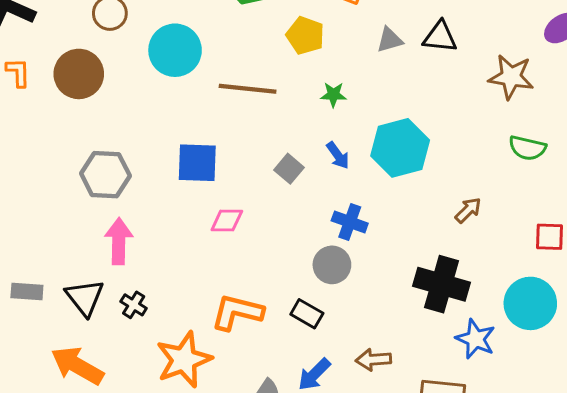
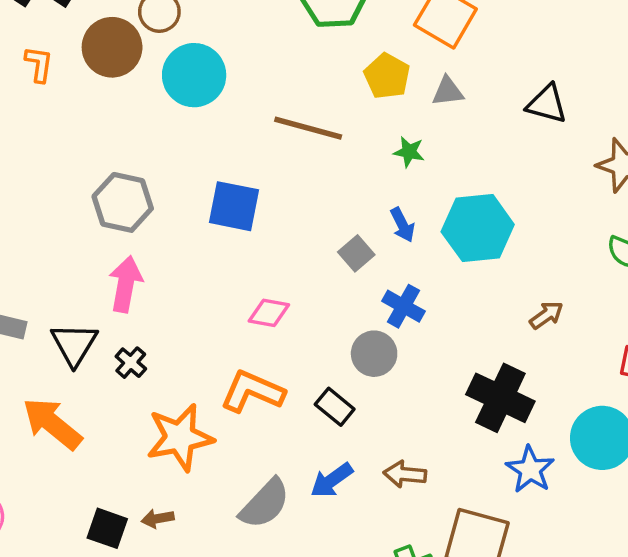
gray triangle: (390, 40) -> (448, 91), moved
cyan circle: (175, 50) -> (194, 75), moved
brown circle: (79, 74) -> (112, 47), moved
gray square: (289, 169) -> (356, 253), moved
pink diamond: (227, 220) -> (269, 313), moved

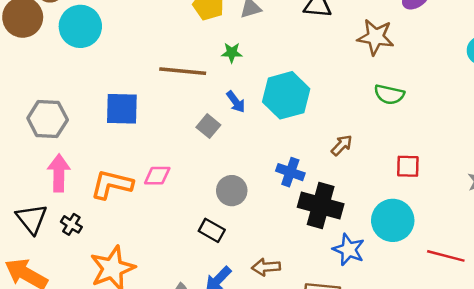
brown line: (308, 128) -> (183, 71), moved
blue cross: (404, 306) -> (290, 172), moved
orange L-shape: (252, 391) -> (112, 184), moved

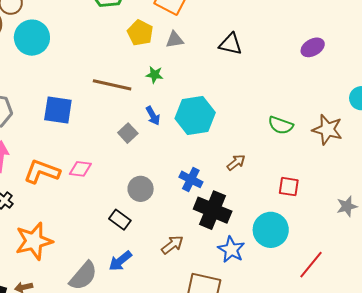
brown star: (376, 37) -> (327, 130), moved
red line: (446, 256) -> (311, 265), turned -72
brown arrow: (266, 267) -> (172, 245), moved, turned 140

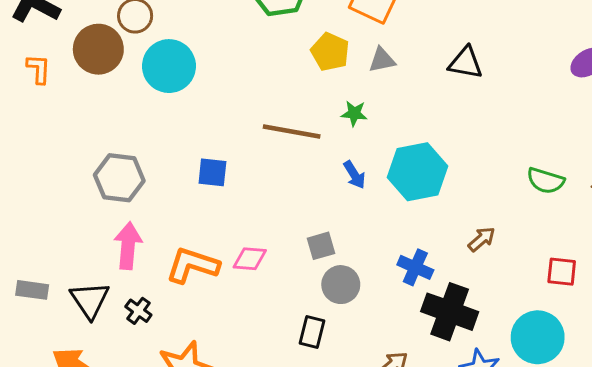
blue square: (58, 110) -> (212, 172), size x0.7
gray square: (128, 133) -> (321, 246), moved, turned 30
black rectangle: (120, 220) -> (312, 332), turned 70

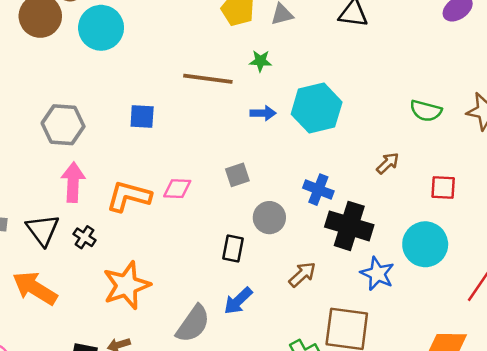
blue arrow: (354, 175) -> (263, 113), turned -55
brown arrow: (482, 239) -> (388, 163), moved
gray circle: (341, 285) -> (269, 218), moved

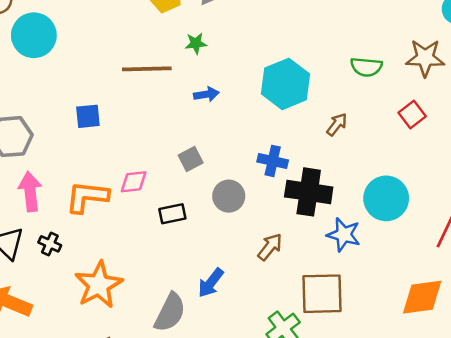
cyan hexagon: (317, 108) -> (285, 84), moved
red square: (443, 187) -> (412, 114), moved, turned -32
black rectangle: (233, 248) -> (172, 214), moved, turned 76

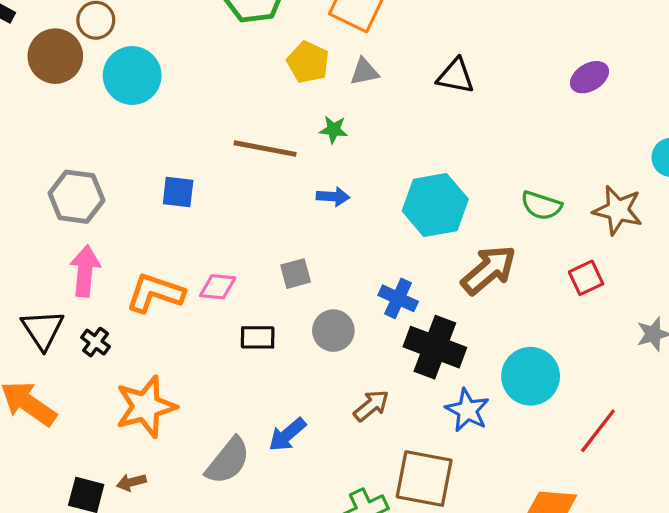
brown arrow: (337, 124) -> (489, 270), size x1.8

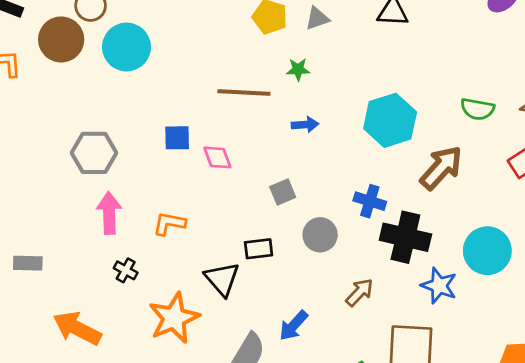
pink diamond: (218, 287) -> (217, 157), moved, turned 72
orange L-shape: (155, 293) -> (169, 223), size x0.7
black triangle: (43, 330) -> (222, 279), moved

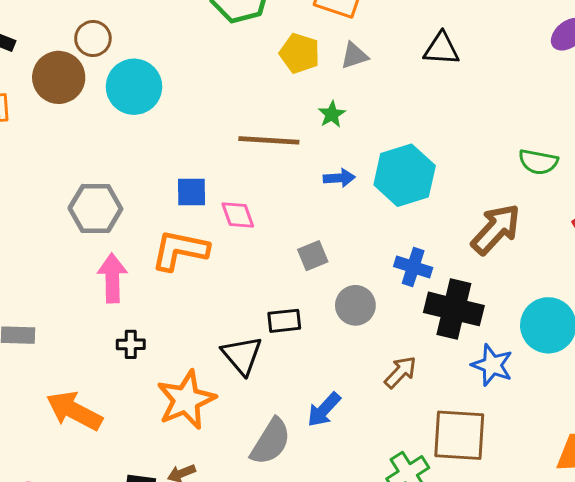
green star: (298, 69) -> (332, 114), turned -30
cyan hexagon: (390, 120) -> (405, 175), moved
orange L-shape: (169, 223) -> (180, 250), moved, size x1.5
black cross: (126, 270) -> (131, 344), turned -30

